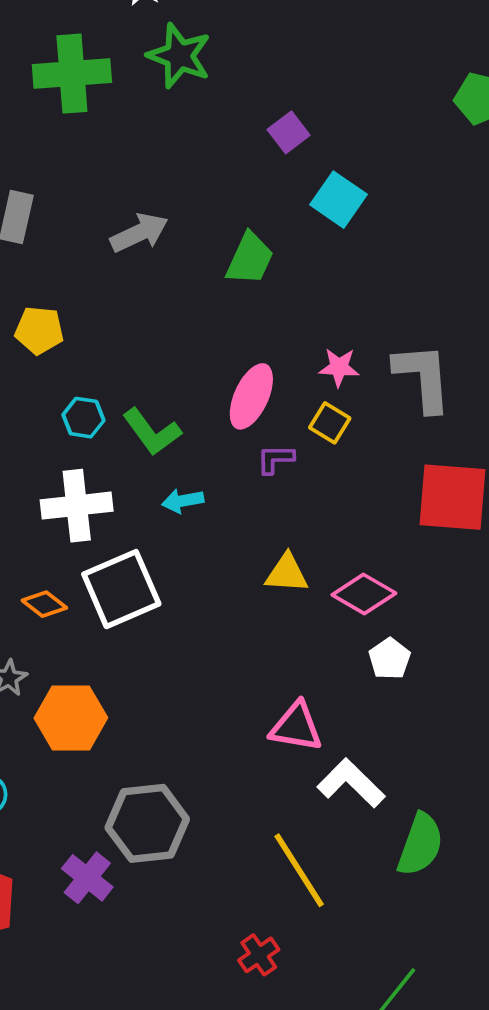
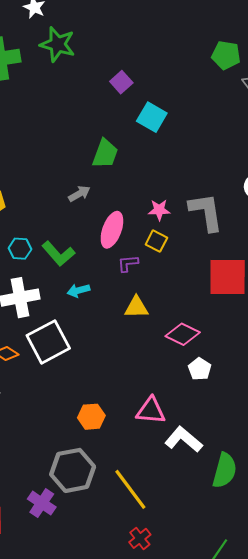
gray arrow: (139, 233) -> (79, 194), moved, size x0.7
yellow triangle: (287, 573) -> (136, 307), moved
orange hexagon: (71, 718) -> (91, 417), moved, size x0.7
yellow line: (299, 870) -> (130, 489), moved

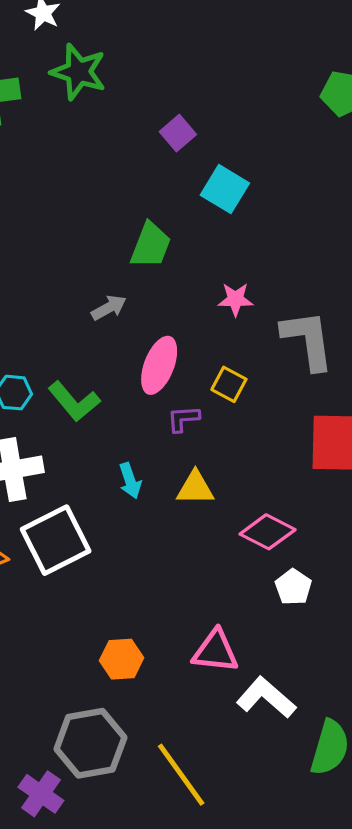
pink star: (159, 210) -> (235, 299), moved
cyan arrow: (78, 290) -> (130, 481), moved, turned -95

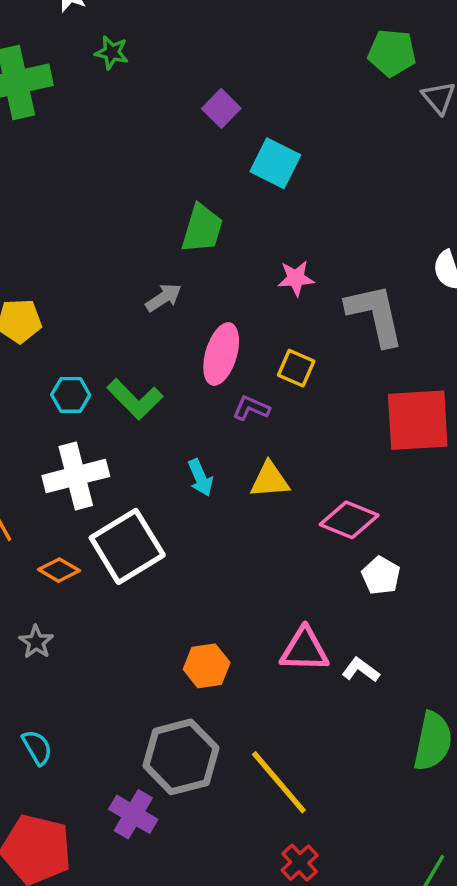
green star: (79, 72) -> (112, 52), size x0.6
purple L-shape: (183, 419) -> (251, 408), turned 32
white L-shape: (266, 697) -> (361, 670), moved, size x0.6

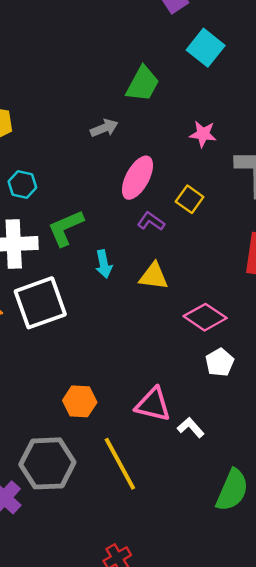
green L-shape: (135, 399) -> (66, 228), moved, turned 99
yellow line: (279, 782) -> (120, 464), moved

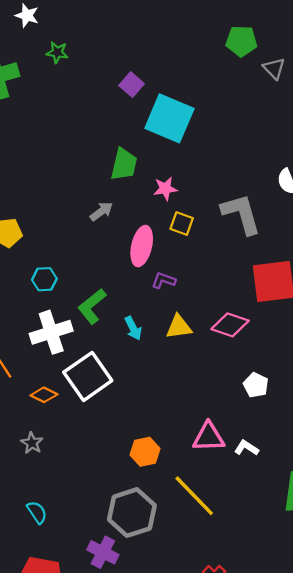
cyan square: (206, 48) -> (169, 118), size x1.5
pink star: (203, 134) -> (165, 189), moved
yellow square: (190, 199) -> (182, 224), moved
pink diamond: (205, 317) -> (230, 325), moved

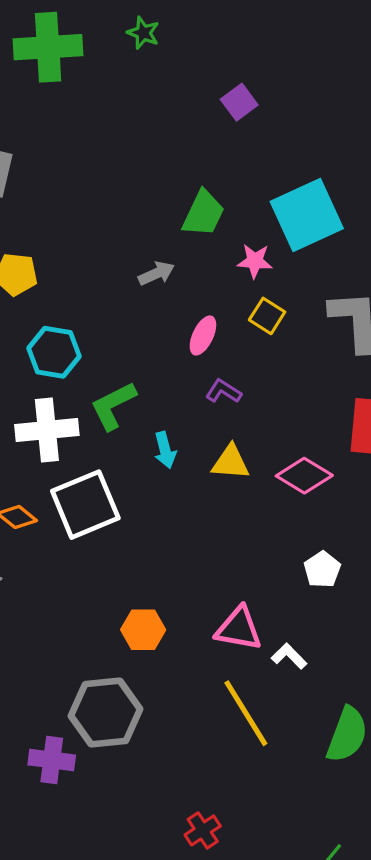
cyan square: (169, 118) -> (307, 215), moved, turned 30
pink ellipse: (142, 246) -> (203, 335), size x0.7
cyan hexagon: (44, 279) -> (54, 352), size x1.4
yellow line: (194, 496) -> (246, 713), moved
purple cross: (103, 552) -> (52, 760), turned -32

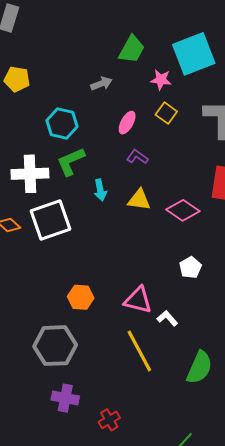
cyan hexagon: (54, 352) -> (62, 124), moved
purple cross: (52, 760) -> (65, 398), moved

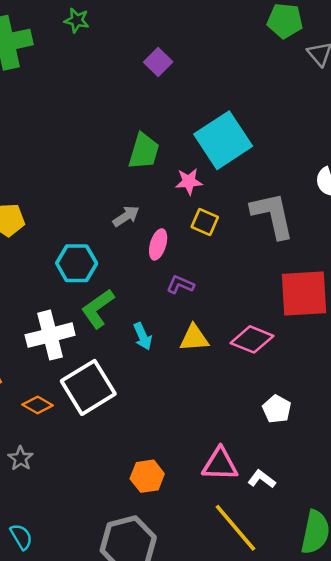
gray arrow: (101, 84) -> (126, 216), moved

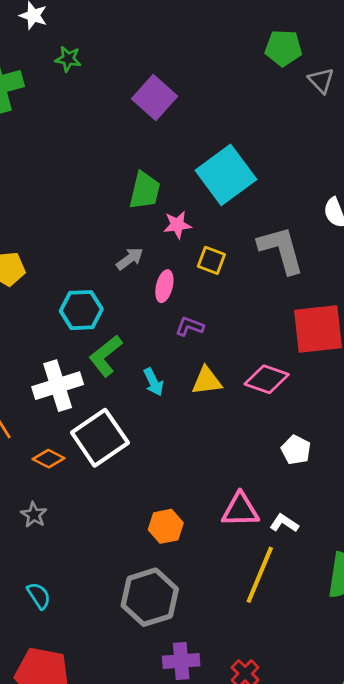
purple square: (158, 62) -> (155, 98), size x1.5
pink star: (189, 181) -> (177, 225), moved
yellow line: (235, 528) -> (260, 575), turned 66

